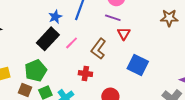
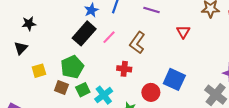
red triangle: (124, 34) -> (183, 32), moved
blue square: (138, 65) -> (174, 79), moved

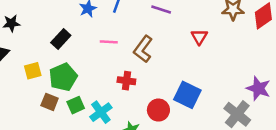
black rectangle: (84, 33) -> (61, 39), moved, size x0.7
pink line: (109, 37) -> (109, 42), turned 48
yellow square: (39, 71) -> (33, 71), moved

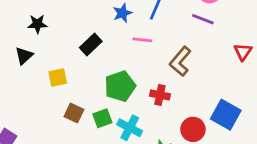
pink line: (109, 42) -> (142, 40), moved
green pentagon: (63, 77) -> (120, 86), moved
cyan cross: (101, 112) -> (130, 128), turned -30

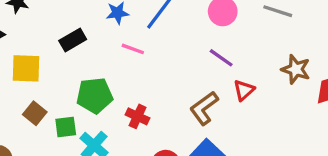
purple line: (203, 19) -> (221, 58), moved
brown L-shape: (180, 61) -> (204, 108), moved
yellow square: (58, 77) -> (26, 68), size x1.4

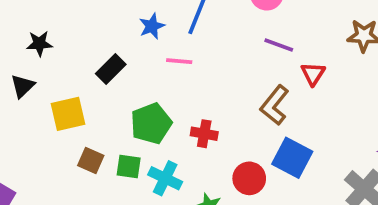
green square: (66, 127) -> (129, 166), turned 30

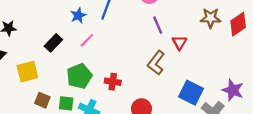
purple line: (279, 45) -> (158, 25), turned 48
pink line: (179, 61) -> (87, 40), moved, turned -49
blue square: (292, 158) -> (191, 93), moved

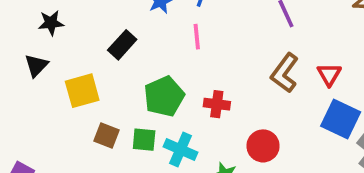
pink line: (87, 40) -> (197, 37), moved, turned -49
red triangle: (179, 43) -> (329, 74), moved

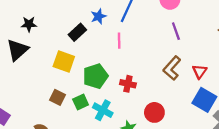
black rectangle: (122, 45) -> (77, 32), moved
black triangle: (36, 65) -> (17, 50), size x1.5
yellow square: (82, 91) -> (64, 62), moved, turned 30
green square: (144, 140) -> (81, 102), turned -35

